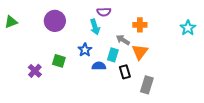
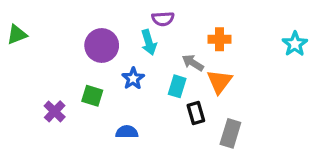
purple circle: (55, 21) -> (102, 45), moved
blue semicircle: (99, 66) -> (127, 132), moved

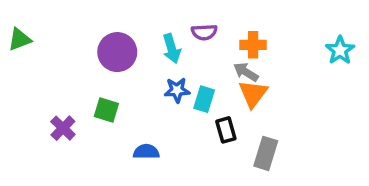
purple semicircle: (163, 19) -> (204, 32), moved
gray arrow: (193, 63) -> (246, 72), moved
blue star: (133, 78) -> (177, 90), moved, turned 30

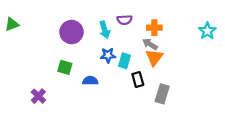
purple cross: (63, 128) -> (38, 96), moved
blue semicircle: (146, 152) -> (90, 81), moved

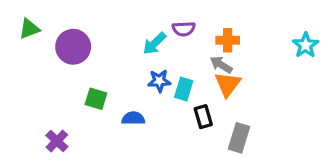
green triangle: (12, 24) -> (29, 29), moved
cyan arrow: (105, 30) -> (154, 44), turned 63
purple circle: (71, 32) -> (73, 47), moved

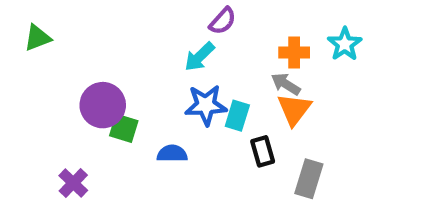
purple semicircle: (184, 29) -> (223, 21), moved, turned -45
cyan star: (306, 45) -> (345, 44), moved
purple circle: (73, 47) -> (103, 105), moved
blue star: (159, 81) -> (206, 105), size x1.4

